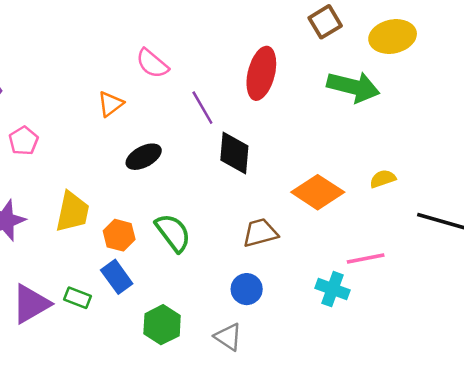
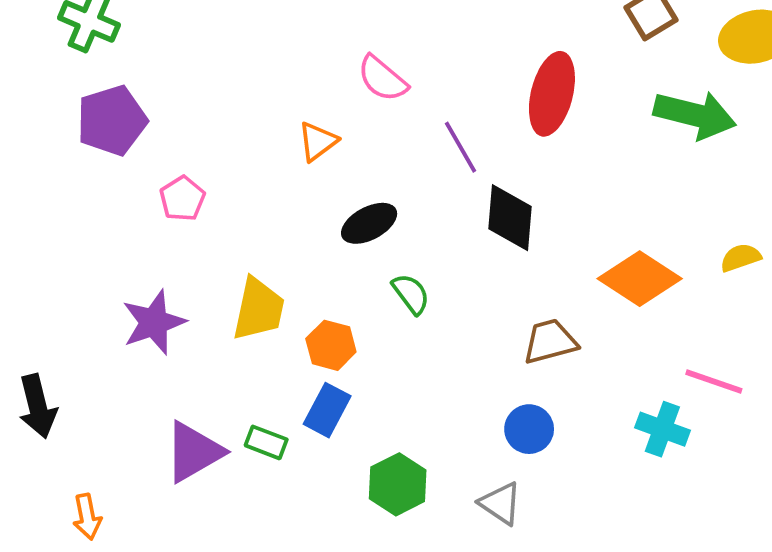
green semicircle: (173, 233) -> (411, 294), moved, size x0.7
pink line: (366, 258) -> (714, 381), turned 30
blue rectangle: (117, 277) -> (327, 410), turned 64

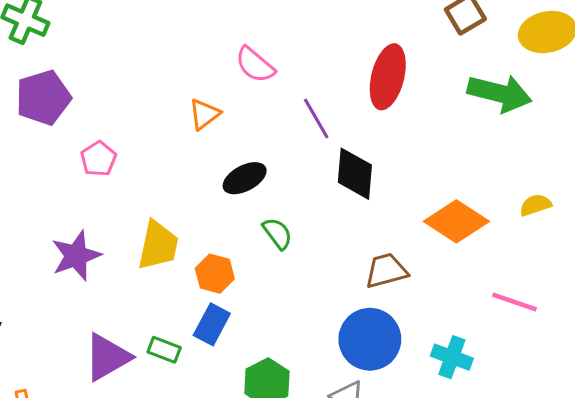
blue circle: (529, 429) -> (370, 339), size x1.6
cyan cross: (662, 429) -> (452, 357), moved

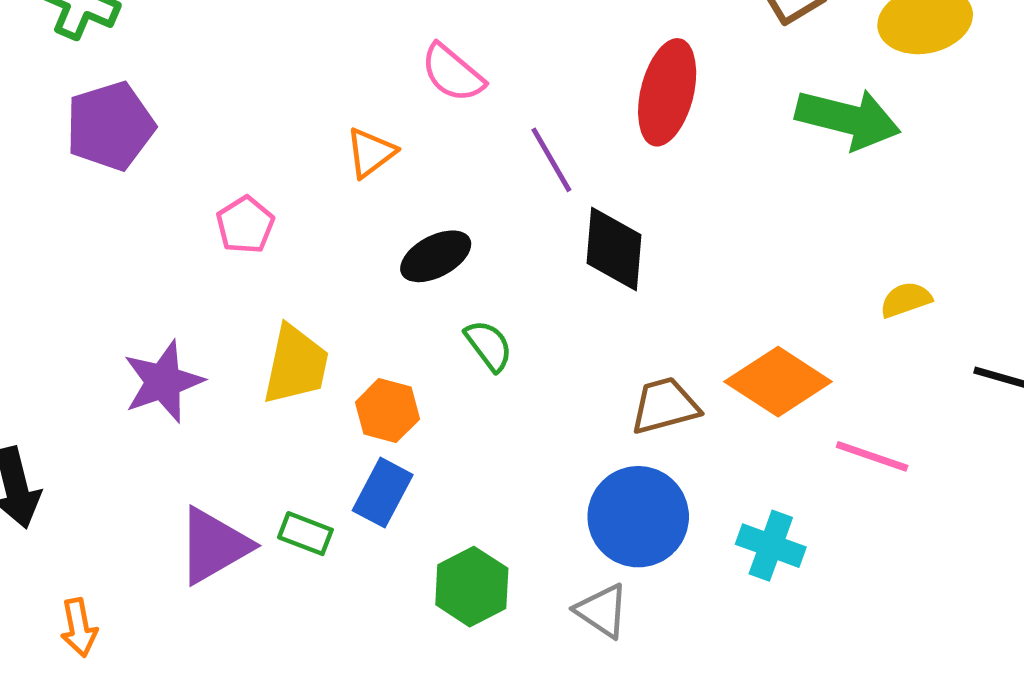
pink pentagon: (98, 159) -> (245, 225), moved
orange diamond: (456, 221) -> (778, 382), moved

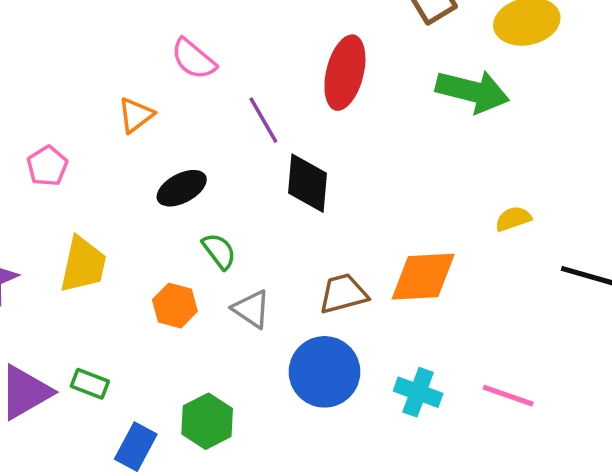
orange diamond: (778, 382) -> (423, 277), turned -36
orange hexagon: (387, 411) -> (175, 306), moved
pink line: (872, 456) -> (508, 396), moved
blue rectangle: (383, 493) -> (136, 447), moved
gray triangle: (602, 611) -> (251, 309), moved

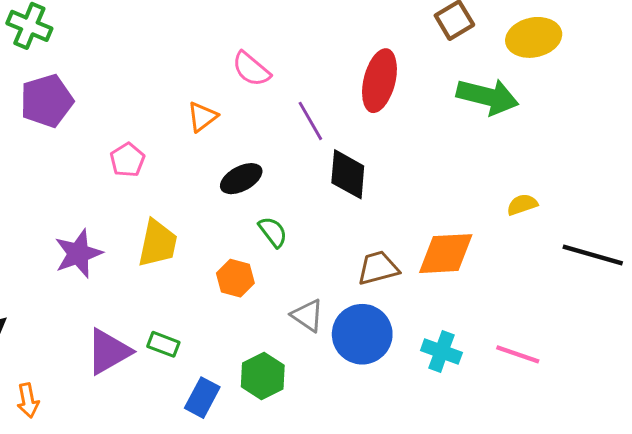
gray triangle: (251, 309) -> (307, 315), moved

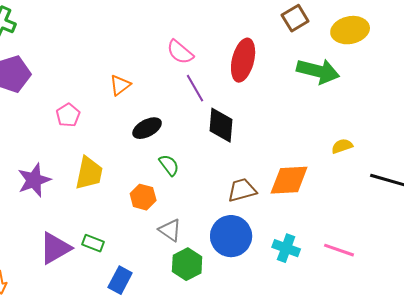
pink semicircle: (251, 69) -> (180, 52), moved
gray triangle: (307, 315) -> (170, 230), moved
green hexagon: (263, 376) -> (187, 264), moved

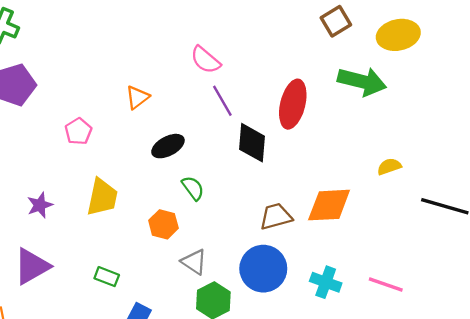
red ellipse: (243, 60) -> (293, 104), moved
purple star: (34, 180) -> (40, 205), size x0.7
purple triangle: (55, 248) -> (32, 266), moved

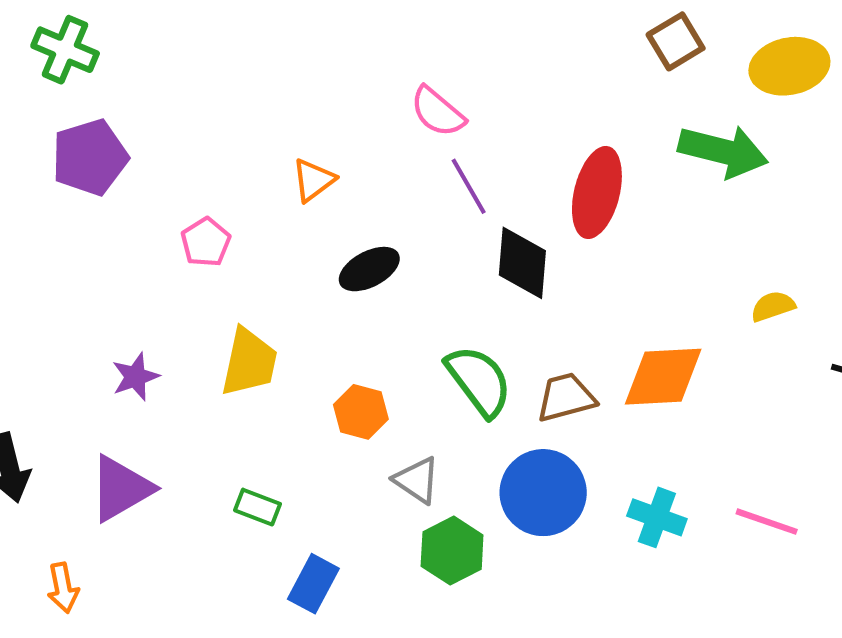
green semicircle: (193, 188) -> (479, 381), moved, size x1.6

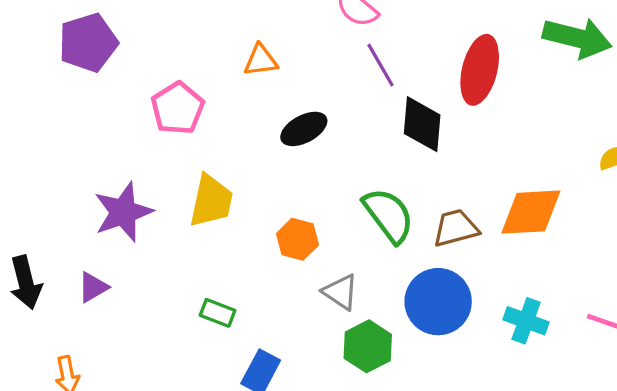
orange triangle: (313, 180) -> (261, 60), turned 30
pink pentagon: (206, 242) -> (178, 108), size x1.4
purple star: (135, 377) -> (123, 212), size x1.6
purple triangle: (121, 488) -> (93, 287), moved, size x0.6

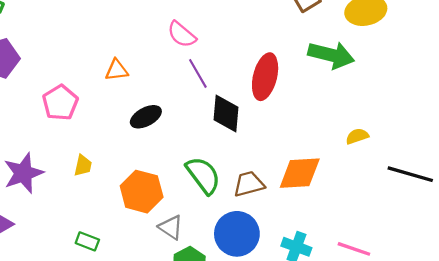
yellow trapezoid: (211, 201) -> (83, 166), size x0.6
orange hexagon: (297, 239) -> (142, 192), size x1.5

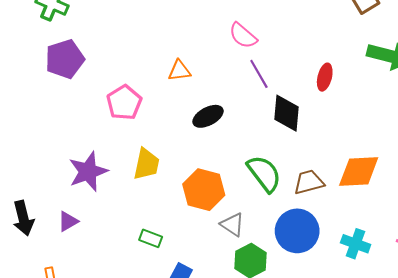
red ellipse: (265, 77) -> (325, 77), size x0.6
yellow trapezoid: (83, 166) -> (146, 164), size x1.5

